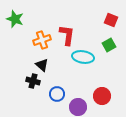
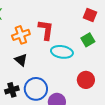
black cross: (33, 81) -> (12, 90), moved, turned -32
blue circle: (57, 94) -> (36, 89), size x1.5
red circle: (102, 96) -> (86, 80), moved

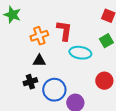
black triangle: (21, 60) -> (39, 61), turned -40
black cross: (12, 90) -> (30, 82), moved

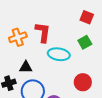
black triangle: (39, 61) -> (26, 67), moved

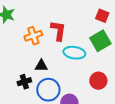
green square: (85, 42) -> (100, 41), size x1.5

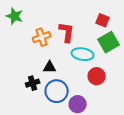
red square: (102, 16) -> (103, 20), moved
red circle: (98, 81) -> (97, 76), moved

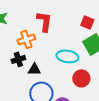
red L-shape: (67, 32) -> (44, 21), moved
black cross: (33, 83) -> (18, 59), moved

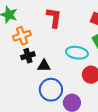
orange cross: (26, 39) -> (22, 36), moved

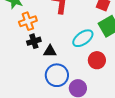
cyan ellipse: (77, 53) -> (83, 38), turned -45

